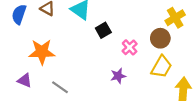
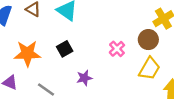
black square: (103, 30) -> (65, 49), moved
purple star: (118, 76) -> (84, 78), moved

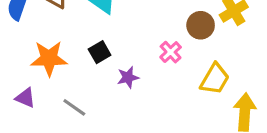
brown circle: (148, 40) -> (201, 25), moved
purple star: (84, 78) -> (128, 77), moved

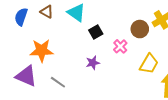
black square: (100, 52) -> (96, 32), moved
purple triangle: (25, 98) -> (26, 76), size x1.6

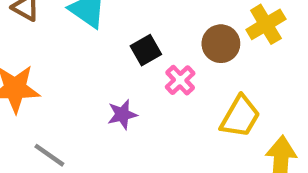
black square: (96, 32) -> (146, 50), moved

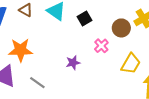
black square: (146, 50) -> (85, 19), moved

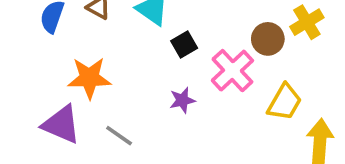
black square: (85, 19) -> (184, 44), moved
pink cross: (101, 46) -> (232, 71), size x1.6

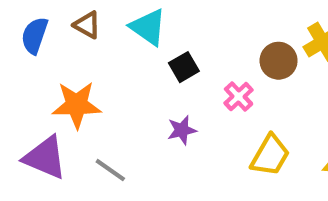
pink cross: (232, 71) -> (239, 96), size x0.6
yellow trapezoid: (285, 102) -> (270, 155), moved

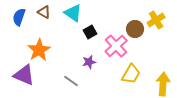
pink cross: (239, 96) -> (116, 46), size x1.6
orange star: (77, 105) -> (39, 50), turned -30
gray line: (110, 170) -> (71, 81), moved

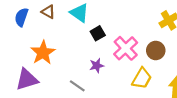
brown circle: (135, 29) -> (156, 50), moved
purple triangle: (24, 75) -> (27, 79), turned -40

